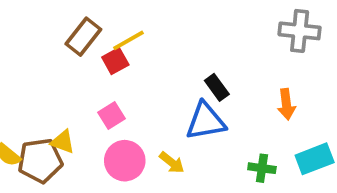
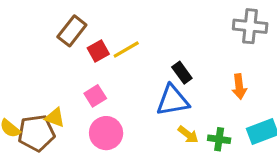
yellow line: (128, 40) -> (126, 49), moved
yellow arrow: (172, 163) -> (188, 135), moved

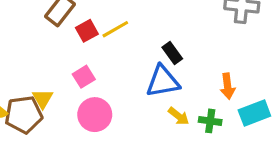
orange arrow: (239, 87) -> (228, 86), moved
yellow triangle: (55, 118) -> (43, 99), turned 40

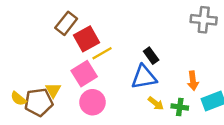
yellow line: (115, 29) -> (102, 53), moved
red square: (87, 31) -> (87, 39), size x1.5
pink square: (84, 77) -> (84, 74), size x1.5

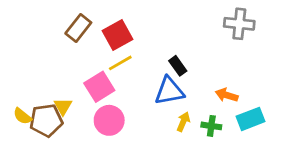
red square: (87, 39) -> (118, 35), moved
orange arrow: (193, 81) -> (227, 95), turned 114
yellow arrow: (156, 103) -> (183, 122), turned -105

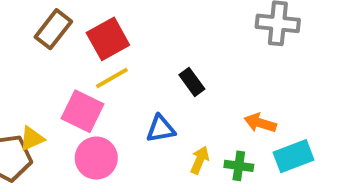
pink square: (99, 87) -> (83, 111), turned -32
blue triangle: (169, 91) -> (161, 129), moved, size x0.7
yellow triangle: (63, 106) -> (32, 139), turned 36

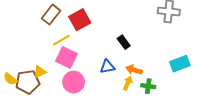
yellow line: (112, 78) -> (61, 40), moved
orange arrow: (260, 123) -> (134, 70), moved
cyan rectangle: (293, 156) -> (180, 64), moved

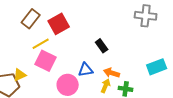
pink circle: (74, 82) -> (68, 85), moved

